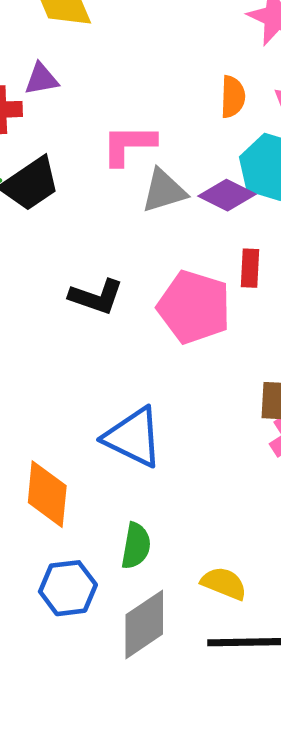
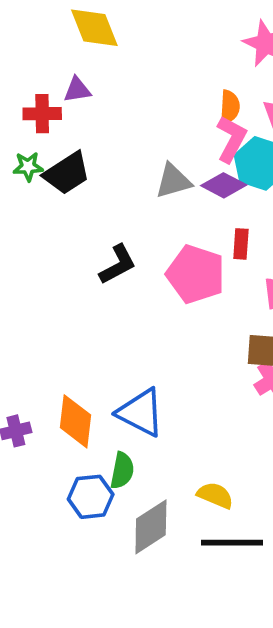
pink L-shape: (129, 145) -> (231, 139), moved, turned 117
black L-shape: (96, 297) -> (118, 264), turned -48
blue triangle: (133, 437) -> (141, 413), moved
green semicircle: (136, 546) -> (122, 471), moved

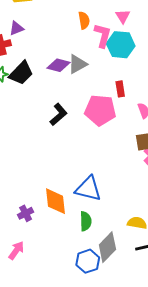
orange semicircle: (230, 107) -> (84, 20), moved
purple diamond: (224, 185) -> (58, 65), moved
blue hexagon: (91, 497) -> (88, 261), moved

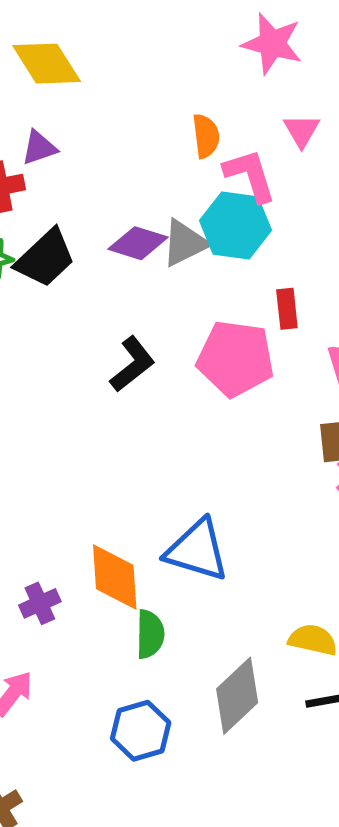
pink L-shape: (103, 35) -> (250, 175), turned -35
cyan hexagon: (121, 45) -> (236, 225), moved
green semicircle: (86, 221) -> (150, 634), moved
blue hexagon: (88, 261) -> (141, 731), moved

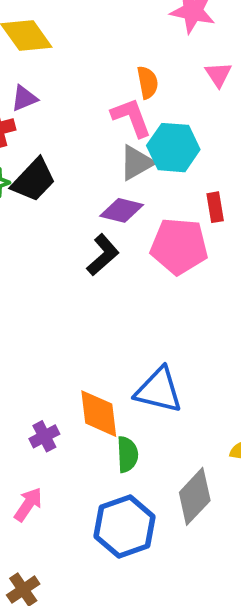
pink L-shape: (250, 175) -> (131, 117), moved
purple diamond: (138, 243) -> (122, 210), moved
blue hexagon: (141, 731) -> (125, 526), size x1.4

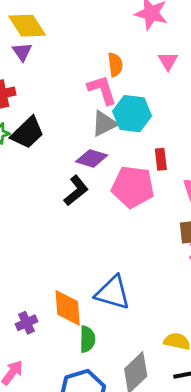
purple triangle: (24, 98) -> (22, 52), moved, turned -45

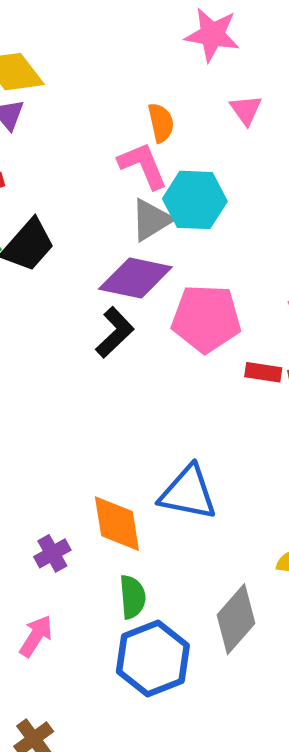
purple diamond: (92, 158) -> (135, 278), size x1.4
red rectangle: (161, 159) -> (263, 372), moved, turned -70
green semicircle: (87, 339) -> (132, 597), moved

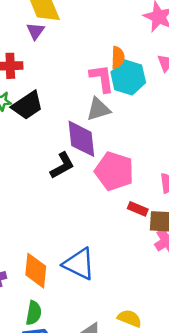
cyan hexagon: (195, 200) -> (128, 77), moved
purple diamond: (135, 278) -> (81, 139), turned 57

